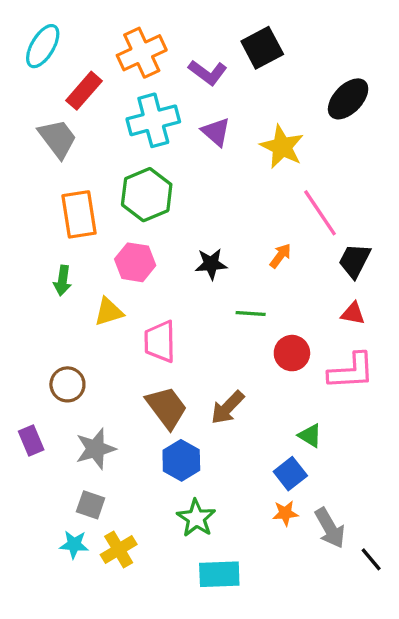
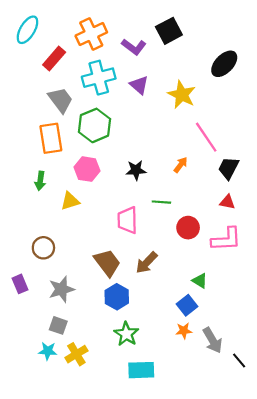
gray trapezoid: (58, 139) -> (60, 100), moved
pink trapezoid: (160, 342) -> (127, 220), moved

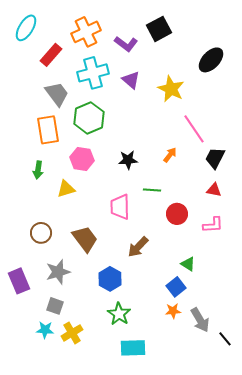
pink L-shape: (226, 239) -> (213, 225), size x0.7
brown trapezoid: (107, 263) -> (85, 239), moved
purple rectangle: (20, 284) -> (19, 281), moved, size x1.4

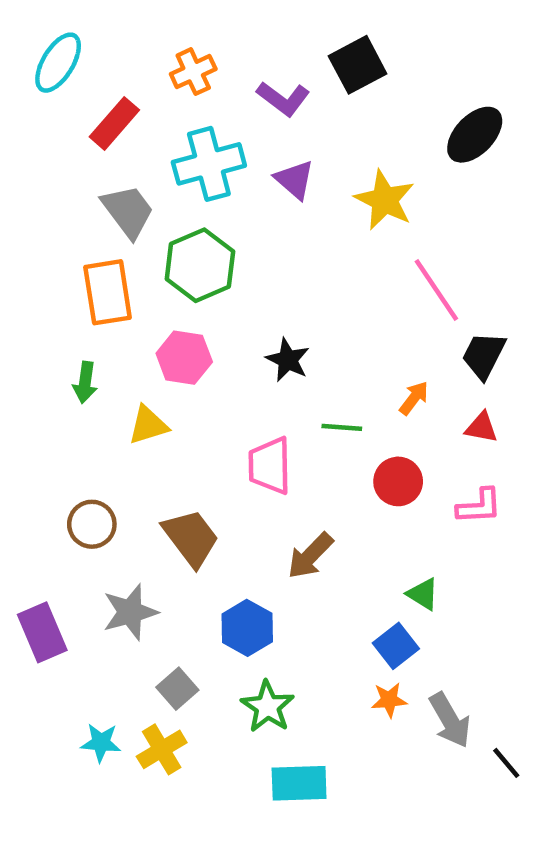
orange cross: (86, 32) -> (193, 72), size x0.7
orange arrow: (170, 155) -> (414, 398), moved
black star: (128, 160) -> (288, 360), turned 30
gray square: (55, 306) -> (177, 689), moved, turned 30

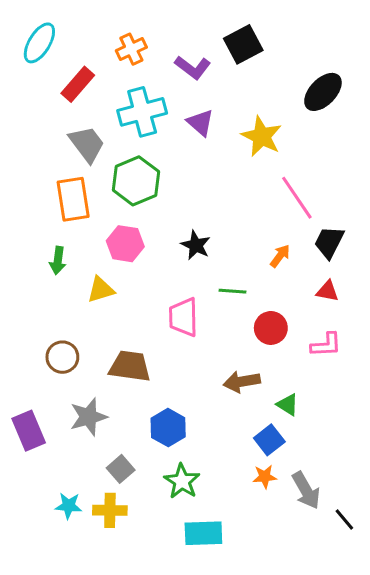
orange arrow: (414, 398) -> (280, 256), moved
brown trapezoid: (191, 538) -> (130, 366), turned -45
brown arrow: (310, 556) -> (242, 382), moved, turned 36
yellow cross: (162, 749) -> (110, 510), turned 32

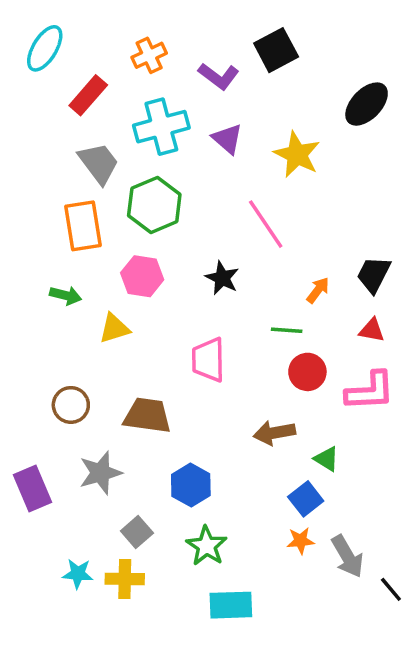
pink line: (297, 198) -> (266, 224), moved
green arrow: (58, 261) -> (66, 295), turned -84
green line: (233, 291) -> (287, 330), moved
pink L-shape: (326, 345) -> (370, 391), size x1.4

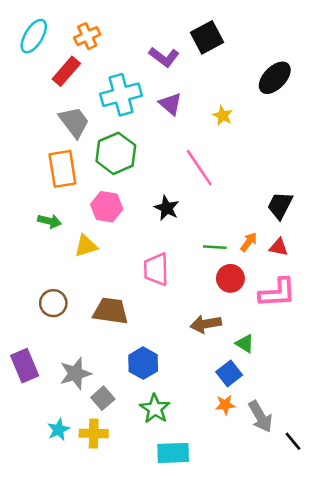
orange cross: (149, 55) -> (87, 36), moved
yellow star: (297, 154) -> (223, 116), size x0.6
orange arrow: (318, 290) -> (249, 242), moved
gray star: (100, 473) -> (75, 373), moved
cyan star: (78, 574) -> (59, 429), turned -30

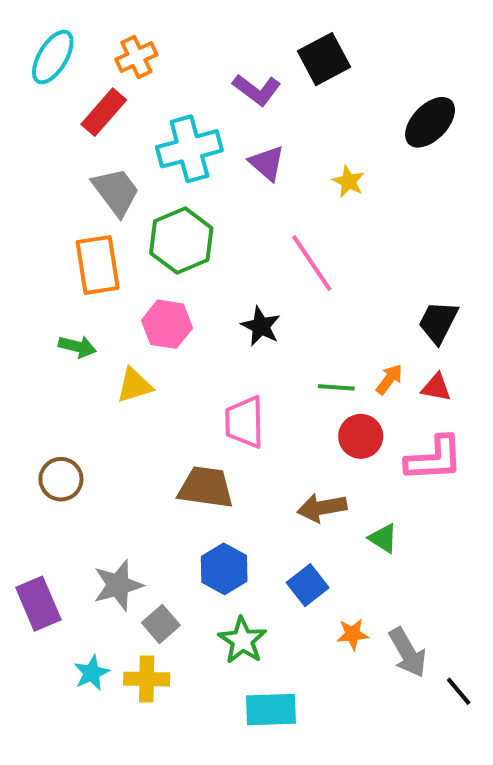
brown circle: (53, 303) -> (61, 479), moved
brown trapezoid: (111, 311) -> (206, 487), moved
purple rectangle: (25, 366) -> (38, 604), moved
blue square: (229, 373) -> (308, 585), moved

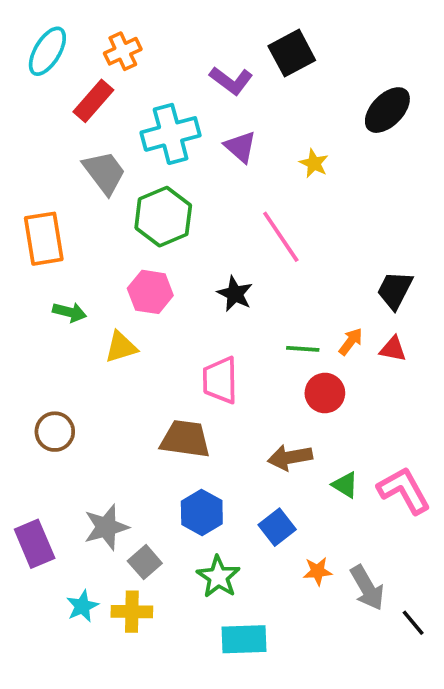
orange rectangle: (98, 265) -> (44, 239), moved
pink L-shape: (434, 459) -> (404, 490), moved, turned -116

